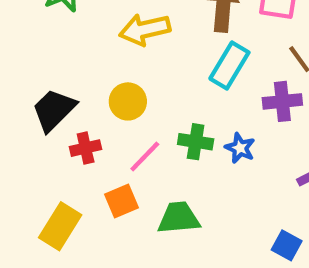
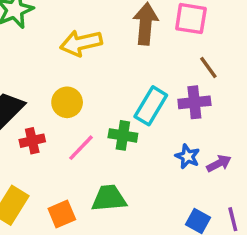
cyan rectangle: (229, 65) -> (151, 106), moved
blue star: (240, 148) -> (187, 156), moved
orange square: (122, 201) -> (62, 214), moved

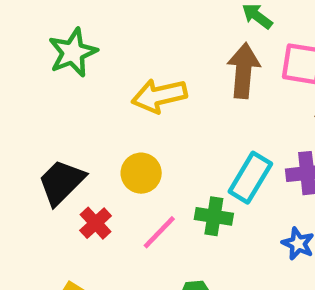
red cross: (32, 141) -> (96, 223), turned -30

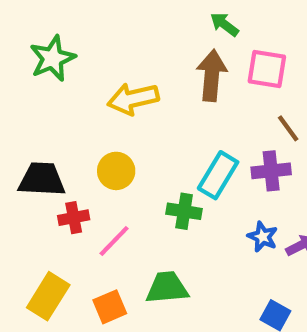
black trapezoid: (61, 182) -> (42, 179), turned 48
red cross: (96, 223) -> (74, 218), turned 32
pink line: (159, 232) -> (114, 241), moved

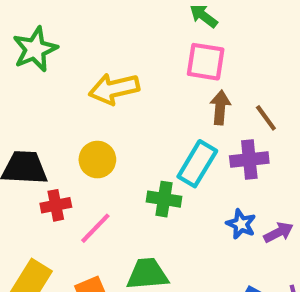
pink square: (267, 69) -> (206, 62), moved
brown arrow: (212, 75) -> (220, 107), moved, size x0.7

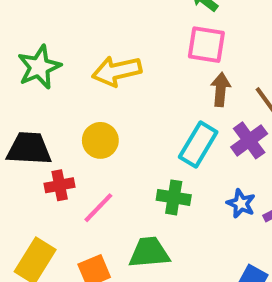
green star: (35, 49) -> (39, 67), moved
purple cross: (249, 160) -> (249, 140), turned -30
green cross: (164, 199) -> (174, 197), moved

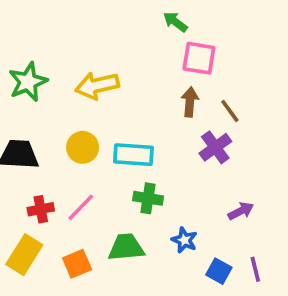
pink square: (206, 45) -> (199, 58), moved
cyan rectangle: (198, 144) -> (133, 155), moved, turned 63
red cross: (60, 185) -> (41, 209), moved
blue star: (241, 204) -> (184, 240), moved

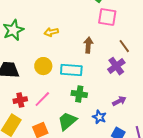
yellow arrow: (97, 85) -> (51, 32), size x0.6
brown arrow: (190, 102) -> (88, 45), moved
purple arrow: (241, 211) -> (119, 101), moved
green trapezoid: (126, 247) -> (67, 121), turned -35

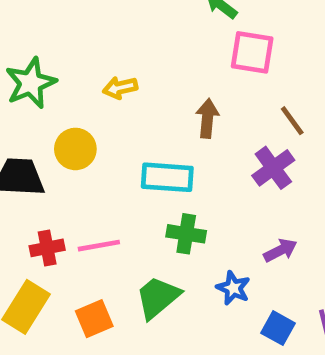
yellow circle: (43, 66) -> (75, 149), moved
pink line: (42, 99) -> (99, 246), turned 36

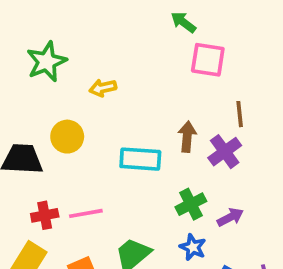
green star: (31, 83) -> (47, 62), moved
brown arrow: (207, 118) -> (187, 137), moved
brown line: (292, 121) -> (240, 114), turned 30
green cross: (186, 234) -> (191, 204), moved, turned -36

